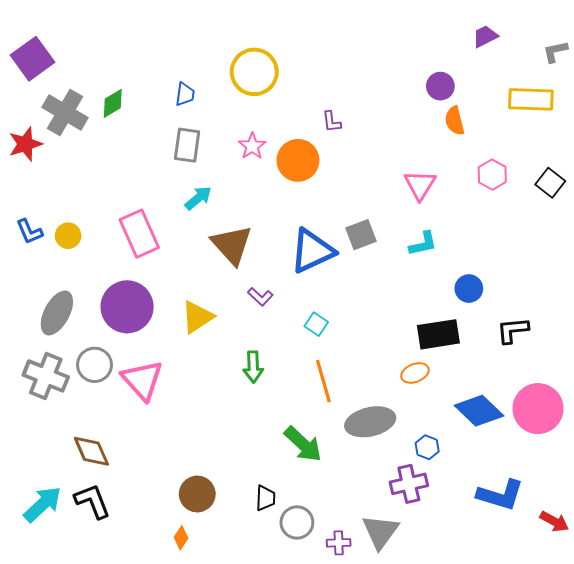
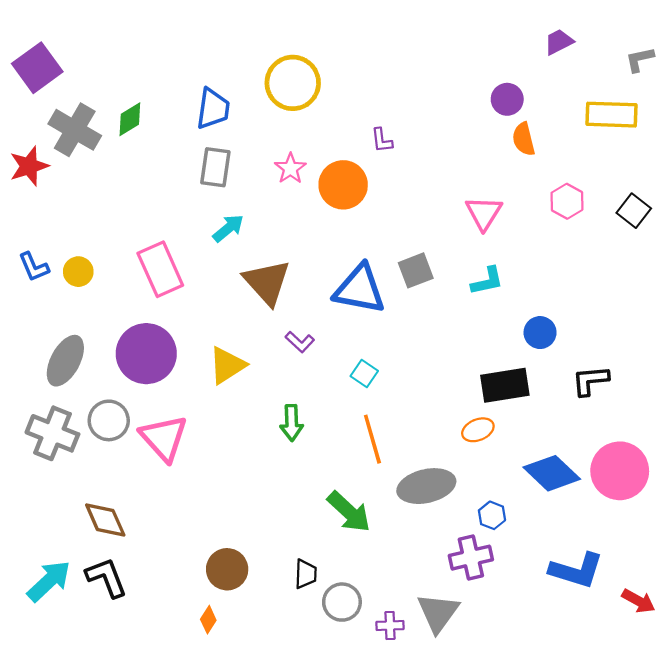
blue trapezoid: (185, 94) -> (213, 109), size x1.5
blue triangle: (312, 251) -> (360, 289), turned 36

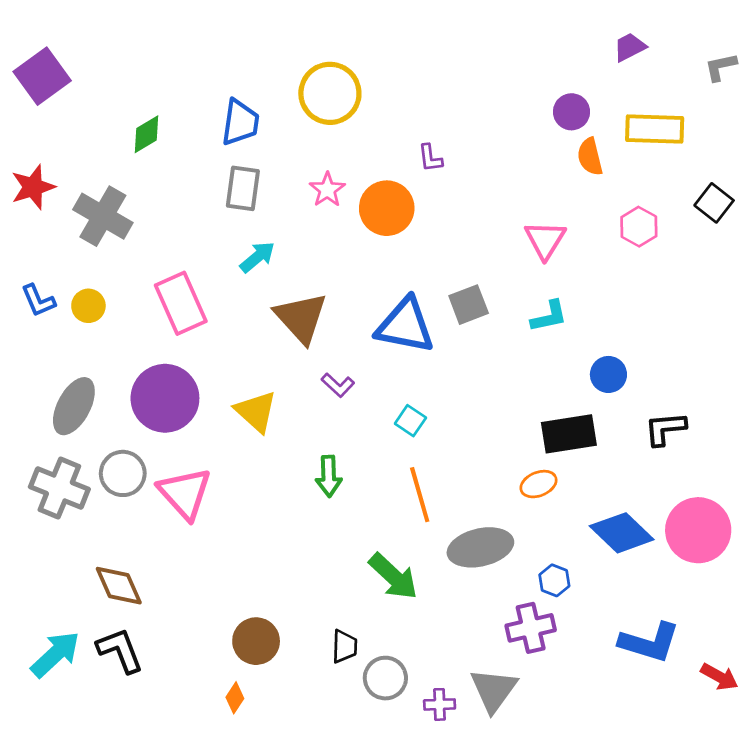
yellow rectangle: (612, 115) -> (655, 129), moved
gray cross: (75, 130) -> (103, 216), moved
black square: (634, 211) -> (714, 203), moved
yellow triangle: (227, 365) -> (256, 411), turned -45

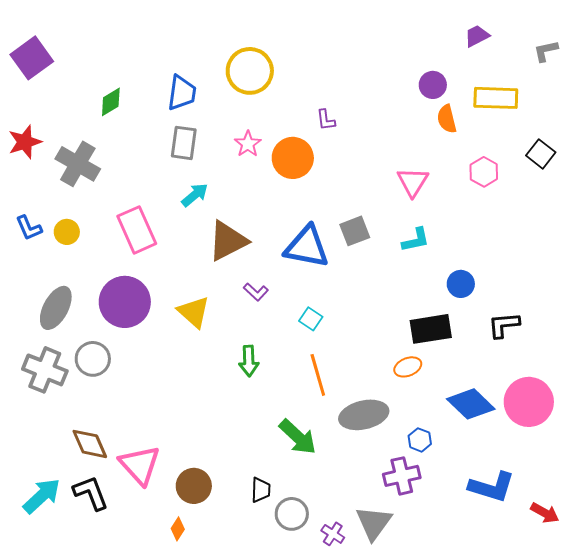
brown triangle: (301, 318) -> (228, 241), turned 45
pink triangle: (185, 493) -> (140, 465), moved
purple cross: (440, 704) -> (333, 534), turned 35

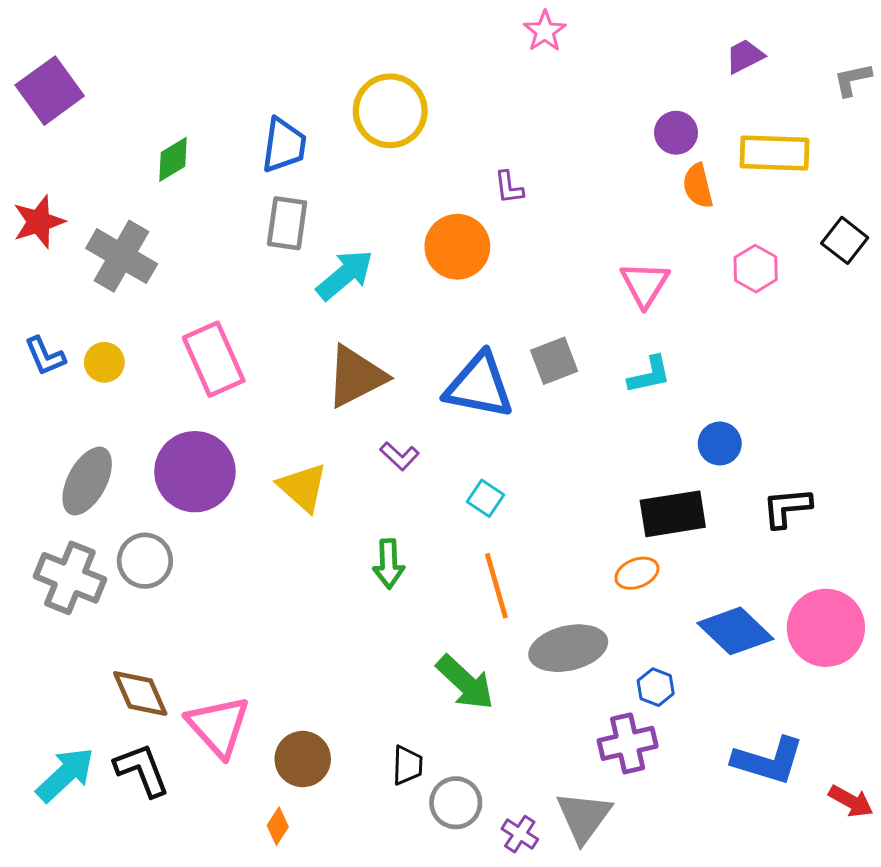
pink star: (248, 144) -> (545, 31), moved
cyan arrow: (195, 195) -> (345, 275), moved, size x1.4

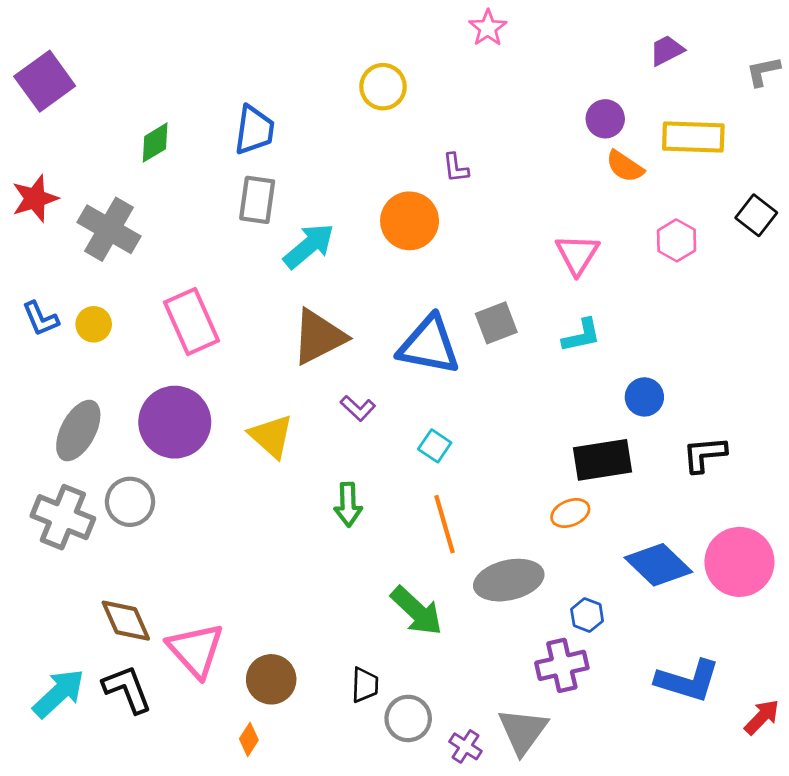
yellow circle: (390, 111) -> (383, 87), moved, size x0.7
orange semicircle: (698, 186) -> (625, 166), turned -42
red arrow: (851, 801) -> (762, 717), turned -75

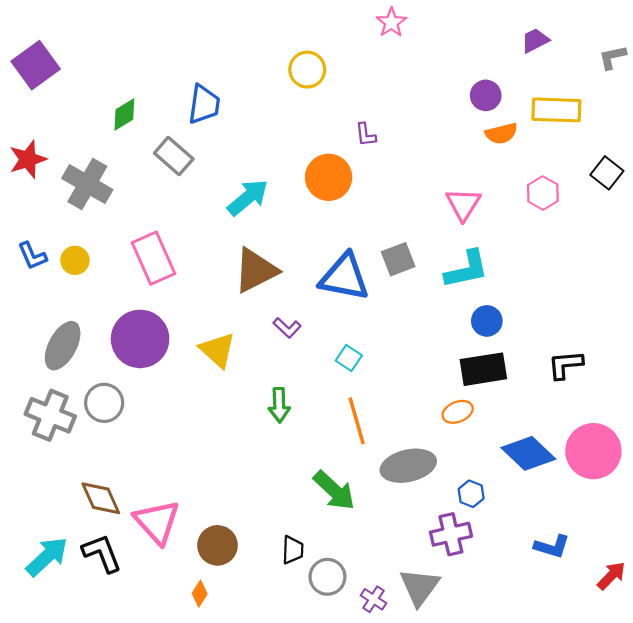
orange semicircle: (625, 166) -> (501, 134), turned -48
gray rectangle: (257, 200) -> (174, 156), moved, turned -57
cyan L-shape: (581, 335) -> (467, 269), size x1.4
blue circle: (644, 397) -> (487, 321), moved
blue L-shape: (688, 681) -> (552, 547), size x0.7

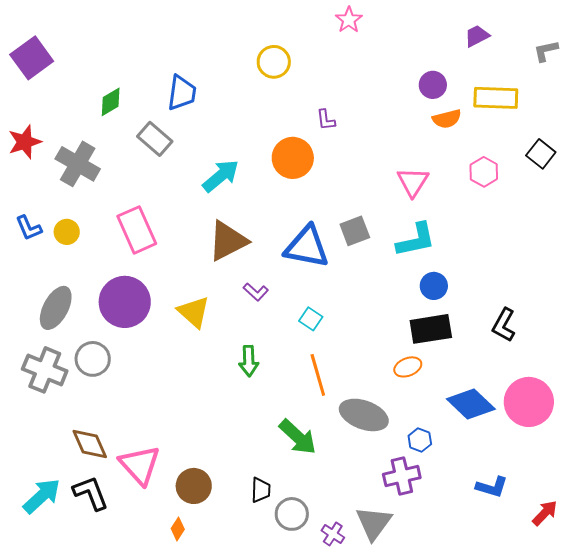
black L-shape: (565, 365) -> (504, 325), turned -56
gray ellipse: (408, 466) -> (364, 415), turned 33

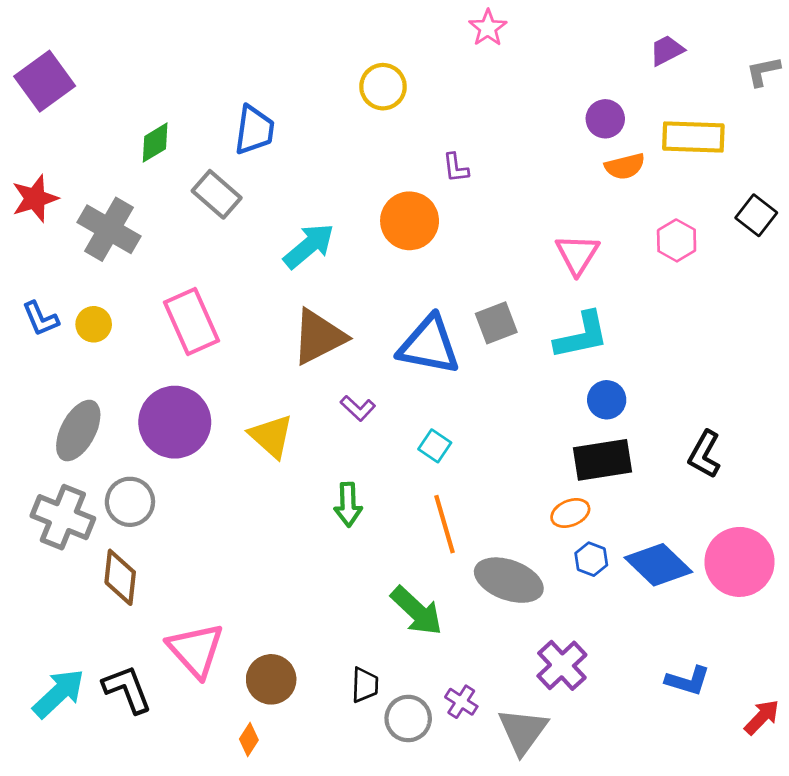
blue hexagon: (420, 440) -> (591, 559), moved
brown diamond: (90, 444) -> (120, 577), moved, turned 30
purple cross: (402, 476) -> (562, 665), turned -30
purple cross: (333, 534) -> (461, 702), moved

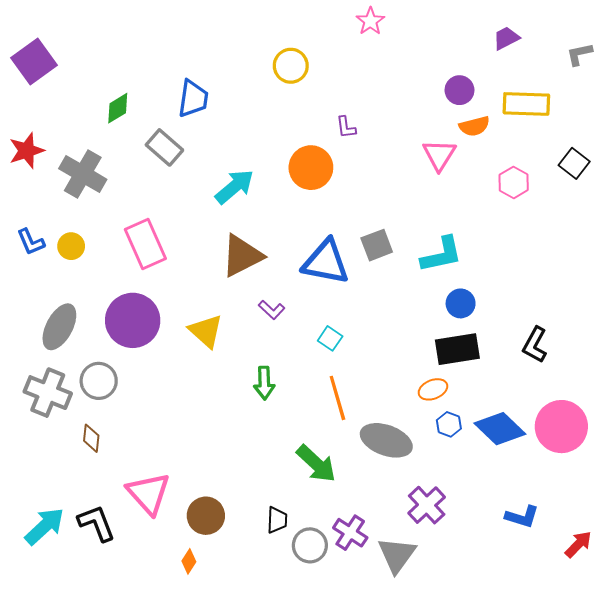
pink triangle: (577, 254) -> (439, 155), moved
brown diamond: (120, 577) -> (91, 438), size x0.7
purple cross: (461, 702) -> (350, 533), size x1.4

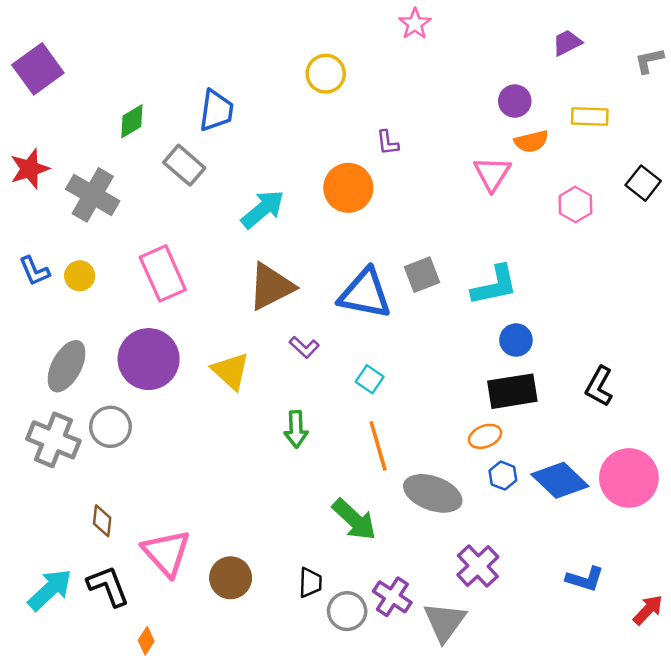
yellow rectangle: (526, 104) -> (590, 116), size x0.7
brown diamond: (91, 438) -> (102, 521), moved
orange diamond: (189, 561) -> (146, 641), moved

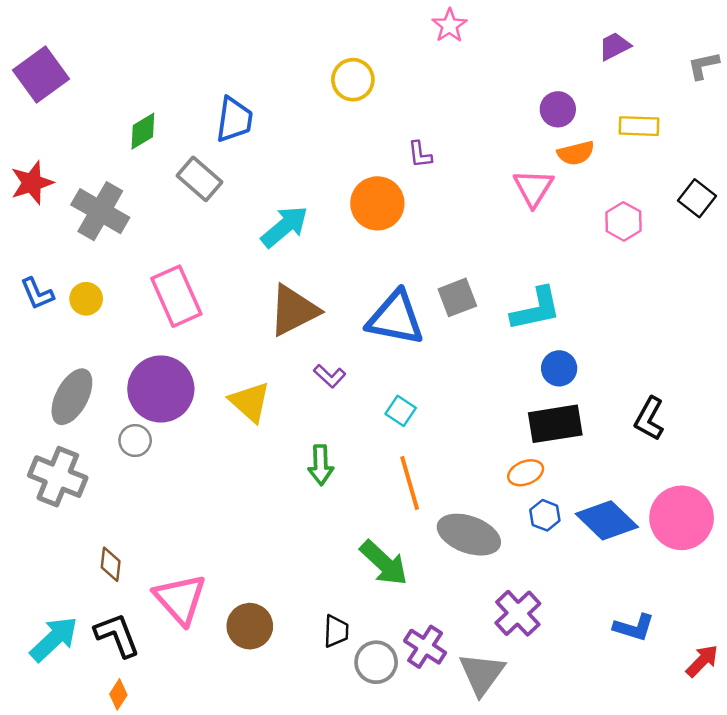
gray circle: (111, 427) -> (135, 441), moved, size x0.7
orange diamond: (146, 641) -> (118, 694), moved

